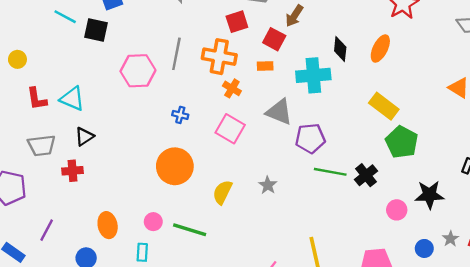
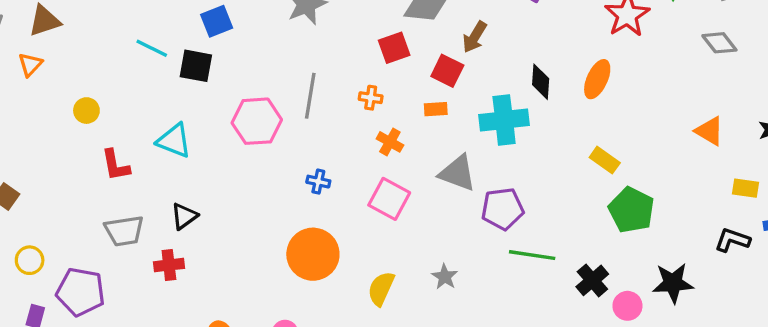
orange cross: (219, 57) -> (371, 98), size x0.5
cyan triangle: (72, 99) -> (174, 141), moved
yellow rectangle: (384, 106) -> (605, 160), size x0.7
black cross: (366, 175) -> (592, 280), moved

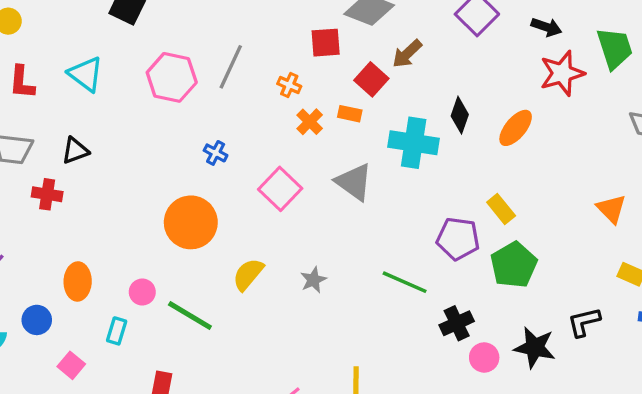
orange cross: (390, 142) -> (310, 122), moved
purple pentagon: (503, 209) -> (458, 239), moved
black L-shape: (732, 240) -> (584, 322), moved, turned -48

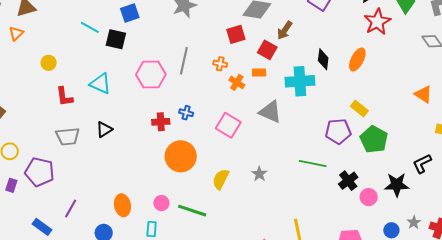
red cross: (47, 194) -> (161, 122), moved

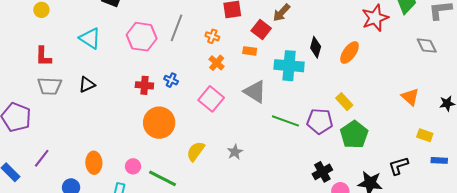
orange cross: (237, 82) -> (217, 63), moved
red L-shape: (64, 97) -> (43, 56), moved
green line: (313, 164) -> (285, 121), moved

